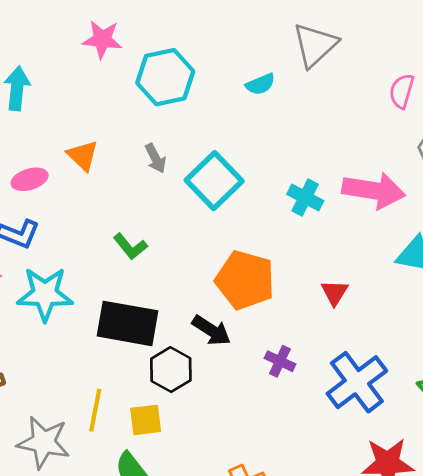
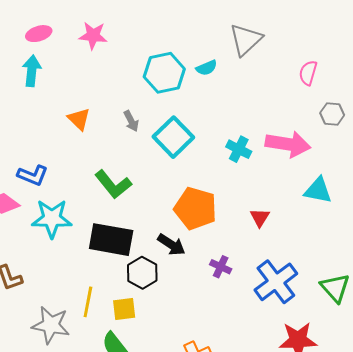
cyan hexagon: (165, 77) -> (164, 73), moved
pink ellipse: (30, 179) -> (39, 34), moved
green L-shape: (130, 246) -> (113, 184), size x1.5

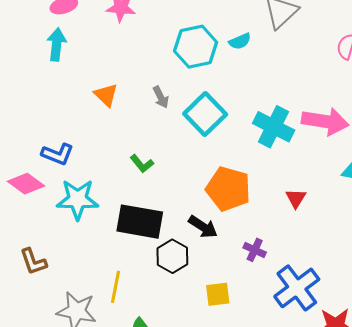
cyan cross: (239, 149) -> (274, 127), size x1.5
green L-shape: (113, 184) -> (142, 164), size x0.6
blue cross: (276, 282) -> (297, 288), moved
yellow square: (124, 309) -> (218, 294), moved

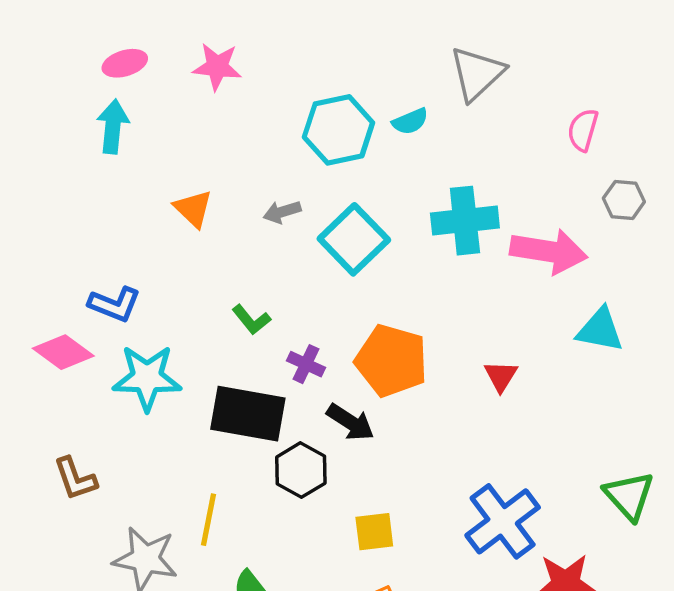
gray arrow: (161, 97) -> (282, 212), turned 100
cyan cross: (274, 127) -> (465, 221), moved, turned -33
purple cross: (255, 250) -> (306, 364), moved

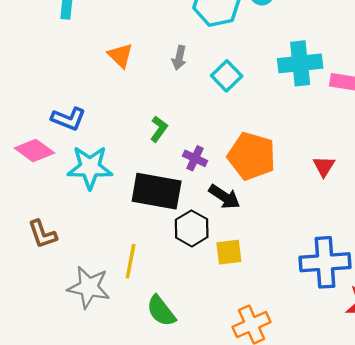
gray arrow: (282, 212) -> (179, 58), turned -60
cyan square: (354, 239) -> (227, 76), size x0.7
green L-shape: (251, 320) -> (159, 129), turned -105
blue cross: (503, 521) -> (325, 262), turned 33
yellow square: (374, 532) -> (229, 252), moved

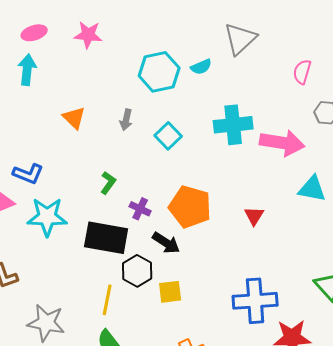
yellow line: (131, 261) -> (107, 300), moved

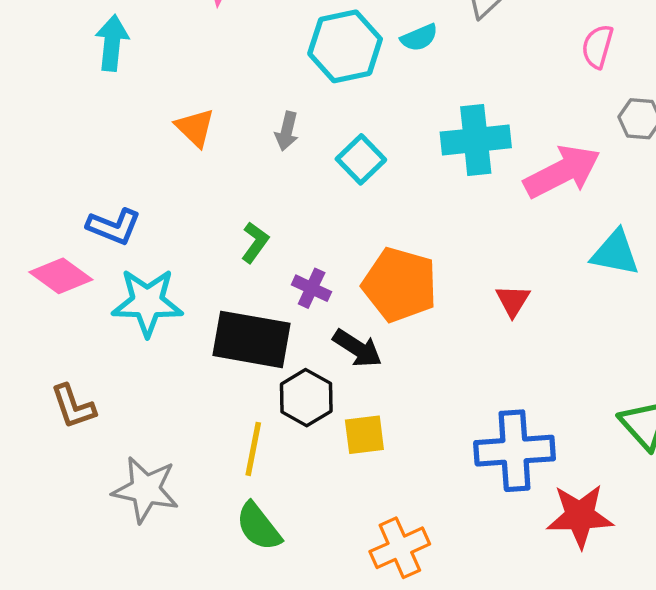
pink arrow: (282, 143) -> (562, 172), turned -36

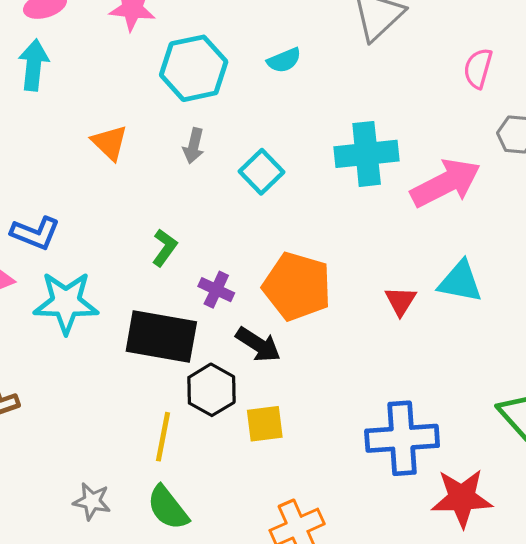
cyan semicircle: (419, 38) -> (284, 60), moved
cyan hexagon: (345, 46) -> (194, 68), moved
cyan triangle: (615, 253) -> (460, 282), moved
gray star: (146, 489) -> (92, 501), moved, size x0.6

